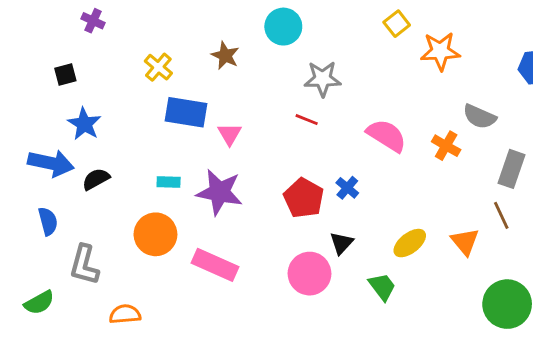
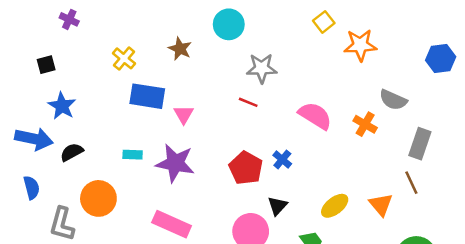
orange circle: (155, 234) -> (98, 198), moved

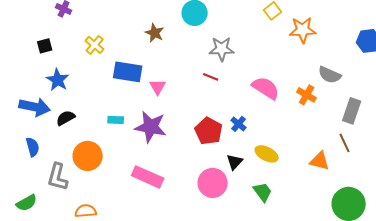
yellow cross: (124, 58) -> (95, 45), moved
orange triangle: (381, 205) -> (320, 161), turned -35
yellow ellipse: (335, 206) -> (267, 154), moved, turned 65

